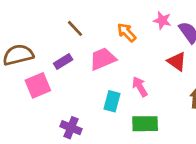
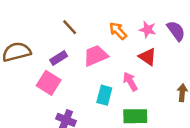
pink star: (162, 20) -> (148, 30), moved
red triangle: (177, 61) -> (148, 57), moved
pink square: (38, 85) -> (49, 83), moved, turned -35

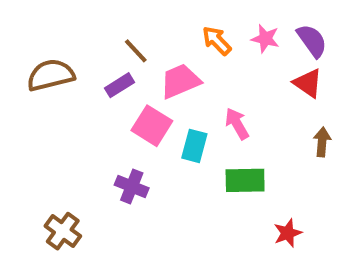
brown line: (70, 27) -> (136, 51), moved
red triangle: (148, 57) -> (308, 83), moved
pink square: (49, 83) -> (152, 126), moved

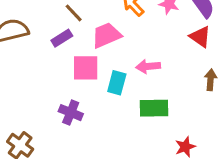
pink arrow: (237, 124) -> (148, 66), turned -65
pink square: (152, 126) -> (86, 68), turned -32

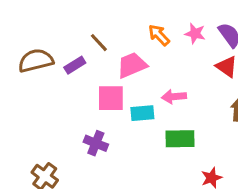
purple rectangle: (62, 38) -> (75, 65), moved
cyan rectangle: (117, 83) -> (142, 113), turned 70

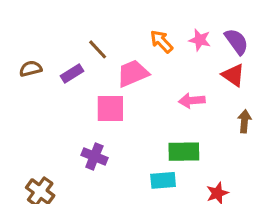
brown semicircle: (36, 61) -> (31, 69), size x0.6
pink arrow: (174, 97) -> (192, 101), moved
cyan rectangle: (142, 113) -> (163, 180), moved

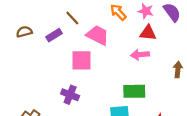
pink trapezoid: (133, 73) -> (98, 35), turned 50
red triangle: (233, 75) -> (148, 33), moved, turned -30

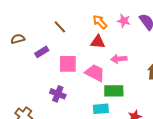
red triangle: (148, 33) -> (98, 42), moved
purple rectangle: (54, 35) -> (42, 52), moved
pink trapezoid: (98, 35) -> (95, 73), moved

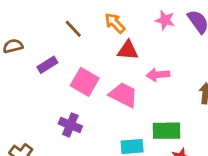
orange arrow: (100, 22) -> (115, 23), moved
pink square: (68, 64) -> (85, 82), turned 30
green rectangle: (114, 91) -> (167, 131), moved

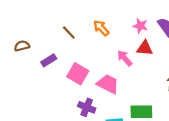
red triangle: (128, 50) -> (145, 48), moved
pink arrow: (158, 75) -> (125, 58), moved, turned 54
purple cross: (70, 125) -> (87, 107), moved

